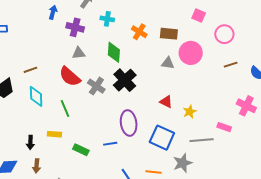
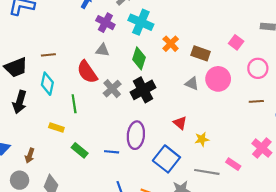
cyan cross: (107, 19) -> (141, 22), size x1.6
black arrow: (30, 143) -> (20, 102), moved, size x1.5

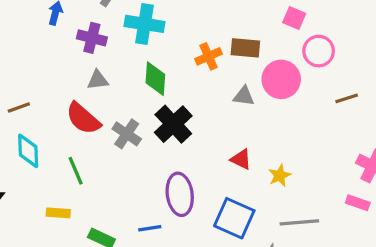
orange cross: (171, 44) -> (209, 56), moved, turned 35
pink circle: (258, 68) -> (319, 51), moved
pink rectangle: (233, 164) -> (358, 203), moved

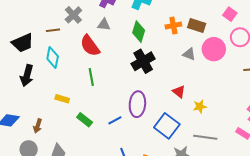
gray cross: (127, 134) -> (73, 15), moved
green line: (76, 171) -> (91, 77), moved
blue line: (150, 228) -> (115, 120), turned -32

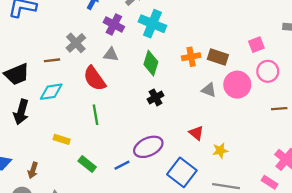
pink square: (230, 14) -> (256, 45), turned 32
cyan diamond: (53, 58) -> (51, 92), turned 70
black cross: (143, 61) -> (156, 97), size x0.6
purple ellipse: (137, 104) -> (148, 147), turned 60

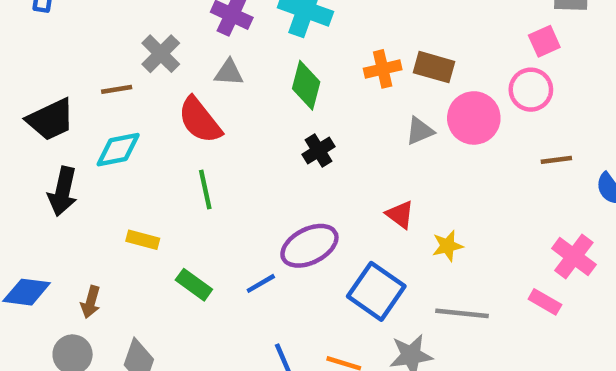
pink square: (256, 45) -> (544, 41), moved
gray triangle: (209, 90) -> (420, 131), turned -42

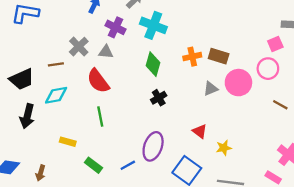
gray triangle: (229, 73) -> (106, 52), moved
brown line: (556, 160) -> (280, 105), turned 35
purple ellipse: (309, 246) -> (153, 146), turned -44

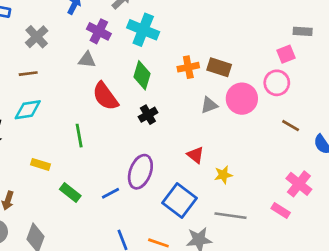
gray cross: (79, 47) -> (37, 37), moved
red semicircle: (98, 81) -> (105, 96), moved

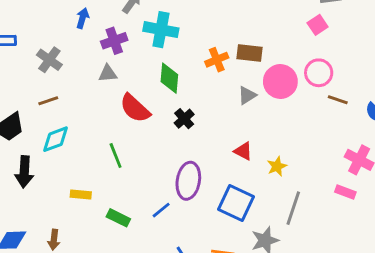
purple cross: (99, 31) -> (114, 41), turned -35
pink circle: (277, 83) -> (319, 73), moved
gray line: (231, 216) -> (293, 208), turned -68

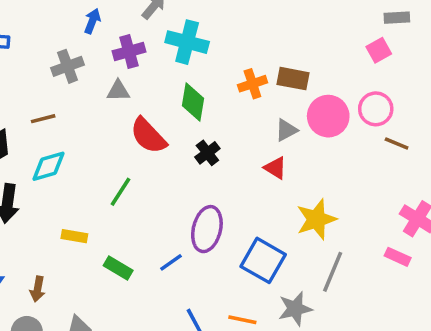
gray cross: (49, 60) -> (68, 66), moved, turned 30
red triangle: (243, 151) -> (275, 168), moved
green line: (116, 156) -> (120, 192), turned 50
yellow star: (277, 166) -> (316, 219), size x1.6

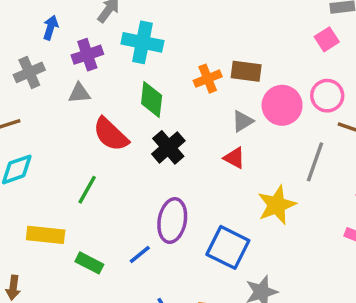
black cross: (207, 153) -> (168, 147), size x1.4
yellow rectangle: (74, 236) -> (46, 235), size x1.5
gray line: (333, 272) -> (315, 162), moved

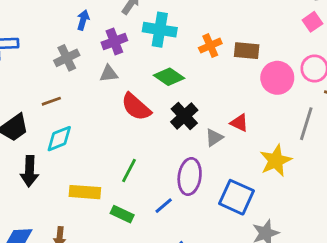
orange cross: (208, 79) -> (210, 46), moved
green diamond: (152, 100) -> (169, 77), turned -60
gray triangle: (243, 121) -> (214, 138), moved
green line: (87, 190) -> (129, 170), moved

